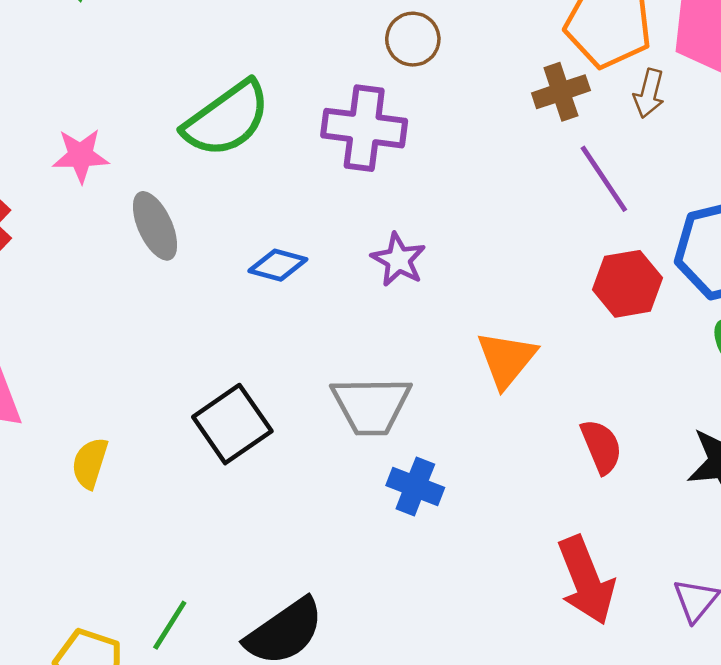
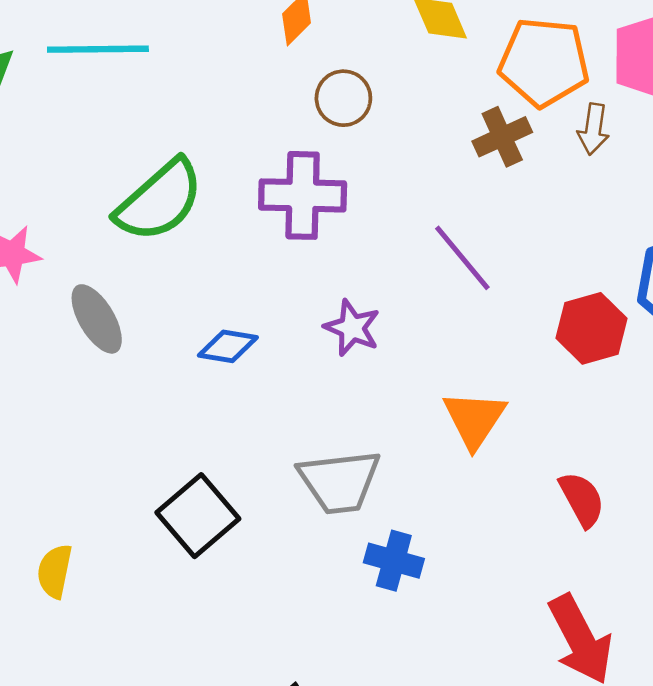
purple line: (604, 179) -> (462, 258), moved

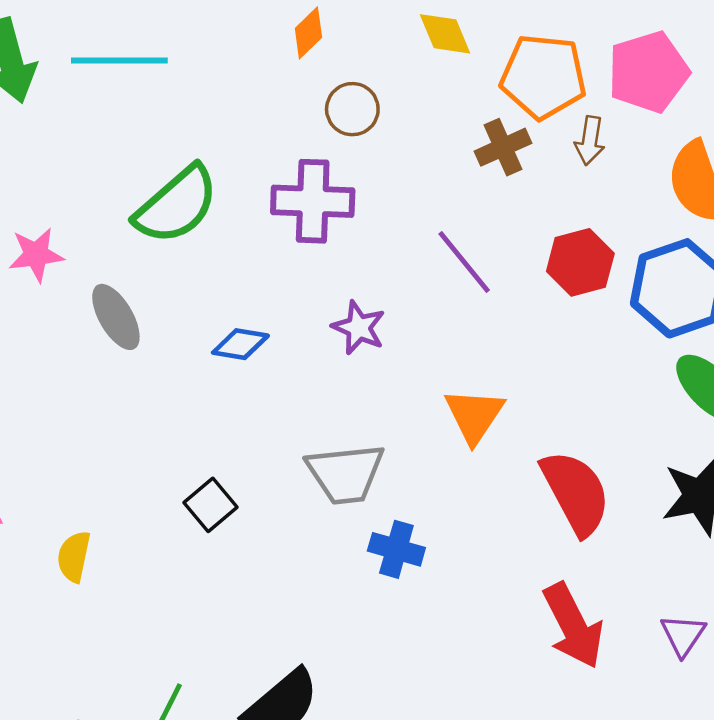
red hexagon: (592, 328) -> (580, 262), moved
red semicircle: (582, 499) -> (576, 493), size x1.6
black square: (198, 516) -> (211, 505), size x0.7

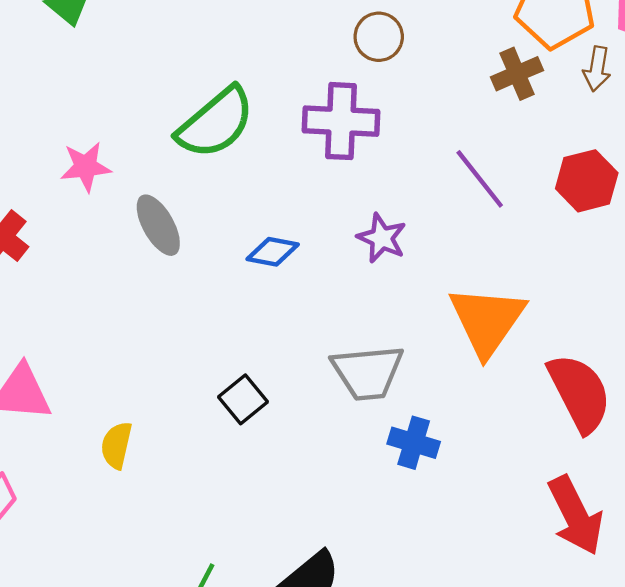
orange triangle: (474, 415) -> (487, 320), size x1.4

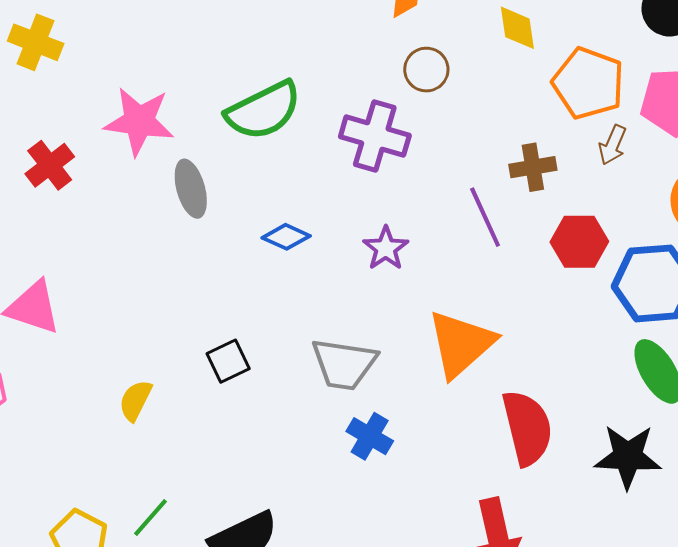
brown cross: (517, 74) -> (533, 167), moved
pink star: (86, 167) -> (139, 121), size x1.5
yellow semicircle: (116, 445) -> (135, 400), moved

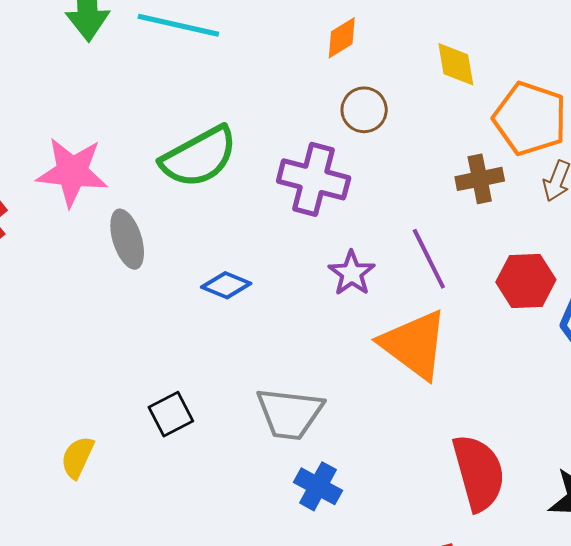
brown cross: (533, 167) -> (480, 179), moved
purple star: (386, 248) -> (352, 273), moved
orange triangle: (461, 344) -> (414, 344), moved, turned -40

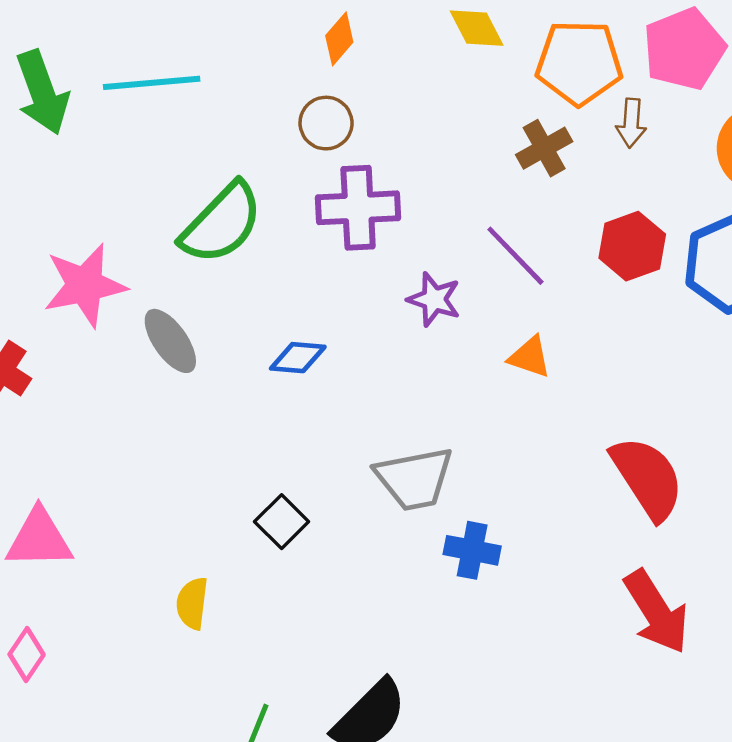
brown circle: (364, 110) -> (326, 123), moved
orange triangle: (414, 344) -> (530, 357), size x0.5

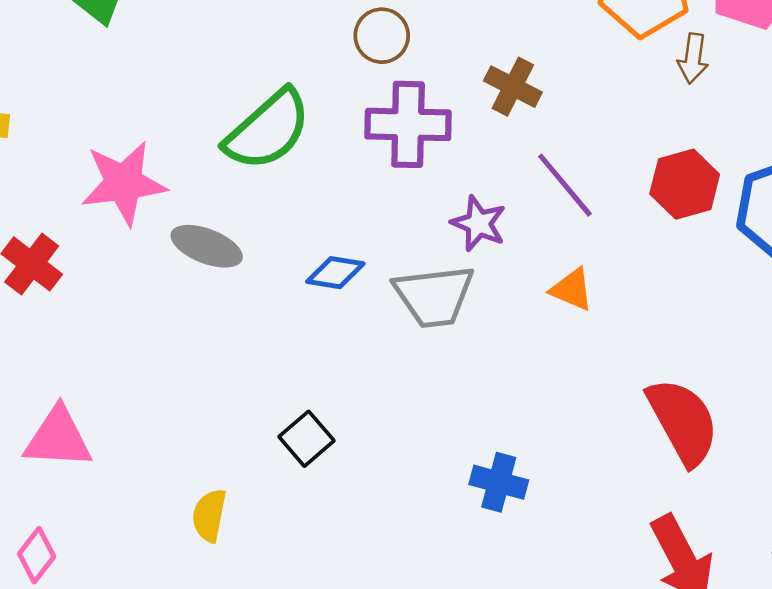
brown cross: (544, 148) -> (513, 87), moved, turned -38
gray ellipse: (170, 341) -> (207, 246), turned -38
gray trapezoid: (414, 479) -> (434, 296), moved

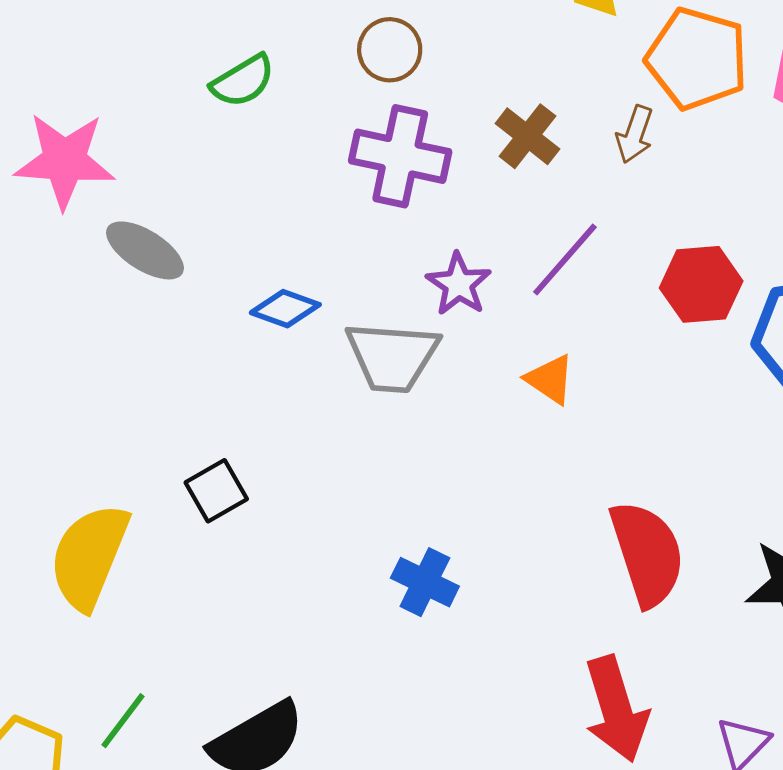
brown arrow: (693, 58) -> (635, 134), moved
green semicircle: (268, 130) -> (243, 81), moved, size x0.6
purple line: (565, 185) -> (565, 259), turned 70
yellow semicircle: (209, 515) -> (89, 556), size x1.8

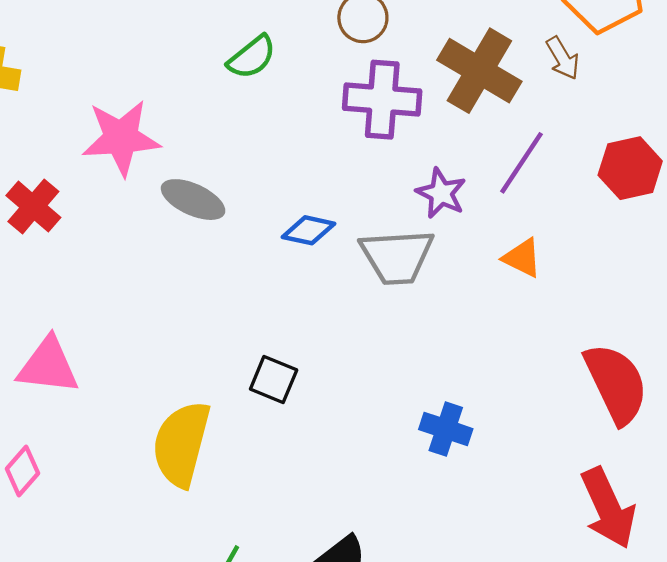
brown arrow: (635, 134) -> (563, 58), turned -42
brown cross: (527, 136) -> (479, 71), size x1.6
black square: (216, 491) -> (274, 379), turned -30

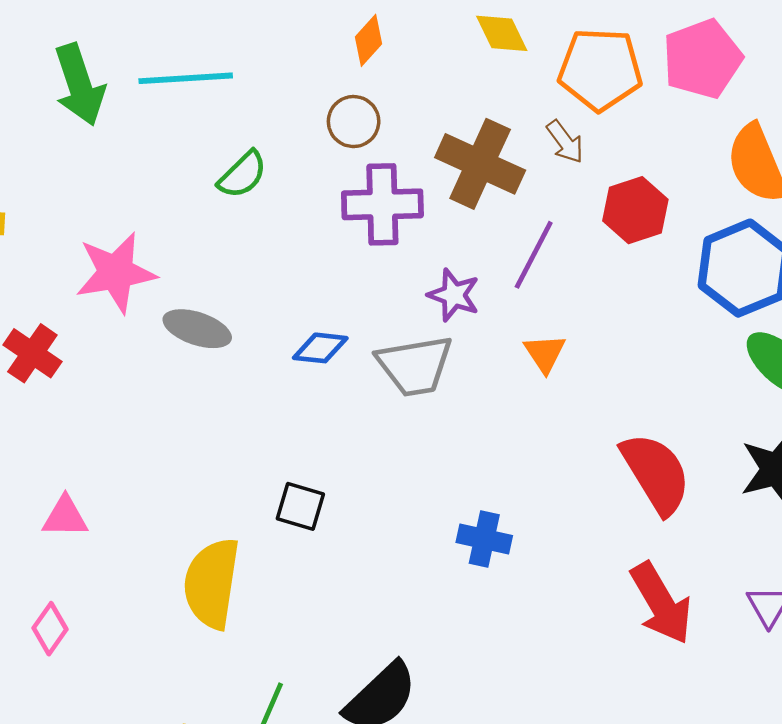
red hexagon: (630, 168) -> (635, 210), moved
orange triangle: (522, 258) -> (545, 353), turned 36
pink triangle: (48, 366) -> (65, 517), size x0.7

